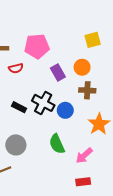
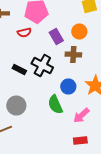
red semicircle: (16, 68) -> (24, 32), moved
brown cross: (87, 90) -> (73, 54), moved
blue circle: (65, 110) -> (68, 86), moved

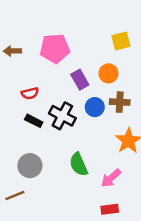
red semicircle: (24, 32) -> (30, 93), moved
brown cross: (73, 54) -> (120, 102), moved
blue circle: (68, 86) -> (95, 107), moved

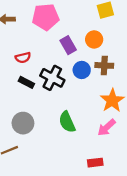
pink arrow: (111, 178) -> (107, 128), moved

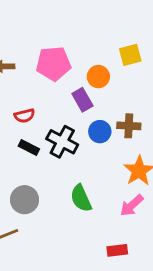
orange circle: (94, 39) -> (98, 77), moved

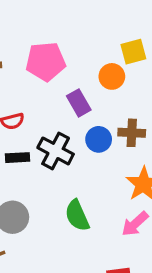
orange circle: (98, 77) -> (112, 76), moved
black rectangle: (29, 148) -> (17, 158), turned -30

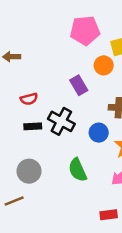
pink pentagon: (46, 62) -> (85, 31), moved
blue circle: (99, 139) -> (99, 133), moved

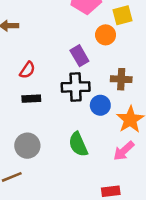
red semicircle: (29, 99) -> (27, 70), turned -42
black cross: (61, 121) -> (76, 87), moved, turned -30

